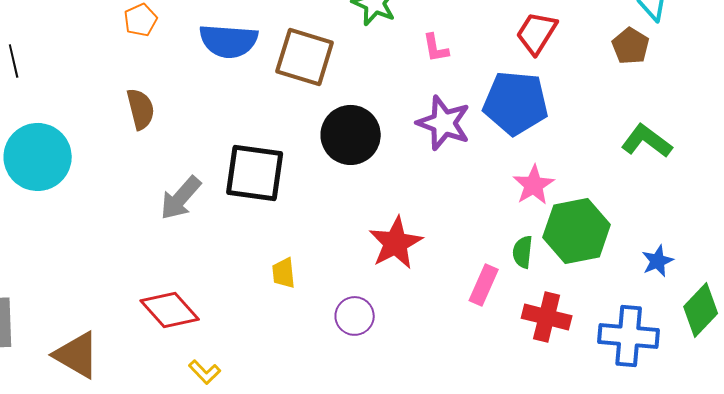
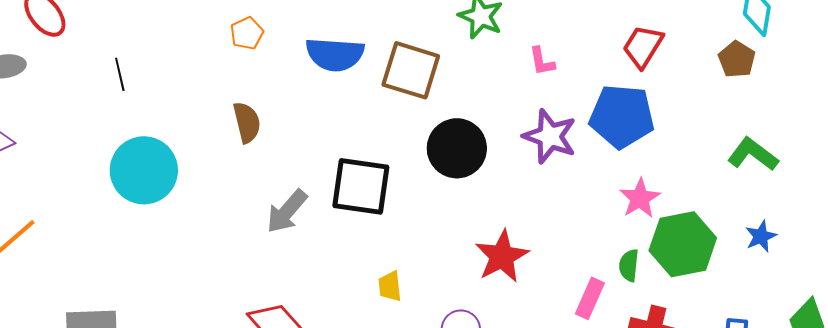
blue star: (658, 261) -> (761, 236), moved

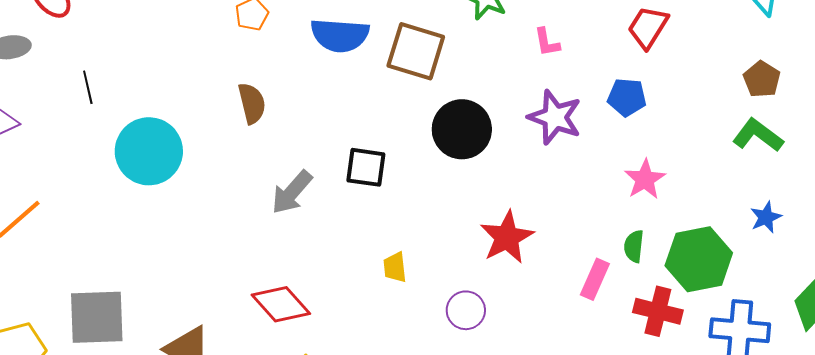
brown pentagon: (737, 59) -> (762, 79), moved
black line: (120, 74) -> (88, 87), moved
blue pentagon: (622, 116) -> (627, 97), size x0.6
black square: (361, 186) -> (366, 167), size x0.7
green hexagon: (683, 244) -> (699, 259), moved

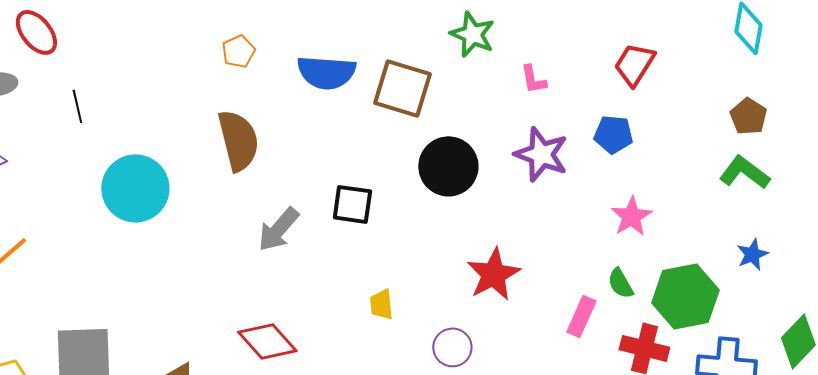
black line: (88, 87) -> (77, 106), moved
brown semicircle: (252, 103) -> (238, 140), size x1.5
green semicircle: (634, 246) -> (620, 283), turned -36

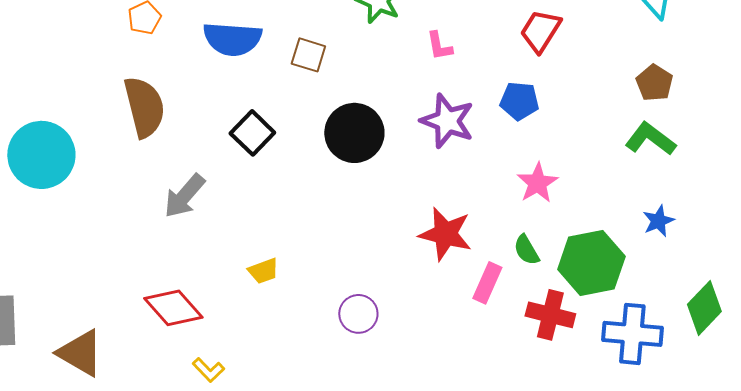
brown square: (402, 88) -> (308, 55), size x0.6
black square: (352, 204) -> (252, 133), moved, turned 36
red star: (493, 274) -> (445, 234), moved, turned -30
yellow trapezoid: (381, 304) -> (263, 271), moved, turned -104

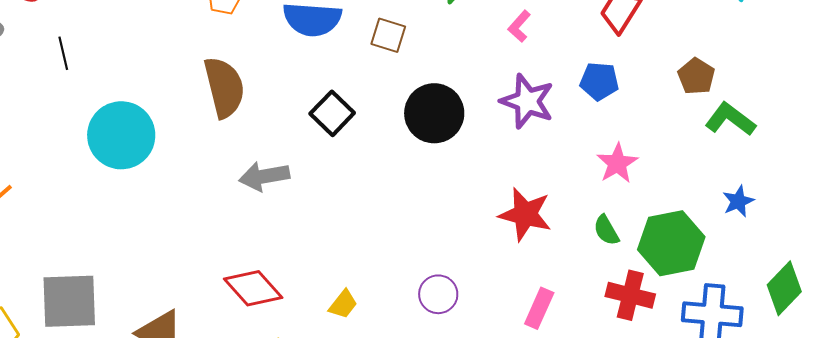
pink L-shape: (439, 46) -> (519, 26), turned 52
brown pentagon: (654, 83) -> (696, 76), moved
gray arrow: (184, 196) -> (264, 176), turned 39
yellow trapezoid: (263, 271) -> (343, 304), moved, turned -32
pink rectangle: (487, 283) -> (539, 308), moved

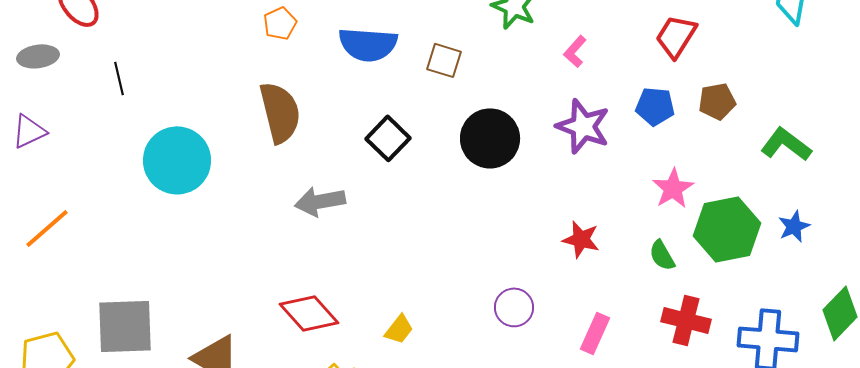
brown pentagon: (696, 76) -> (717, 101), moved, turned 30
red star: (525, 214) -> (581, 239), size x0.7
green hexagon: (671, 243) -> (727, 229), moved
purple circle: (438, 294) -> (514, 307), moved

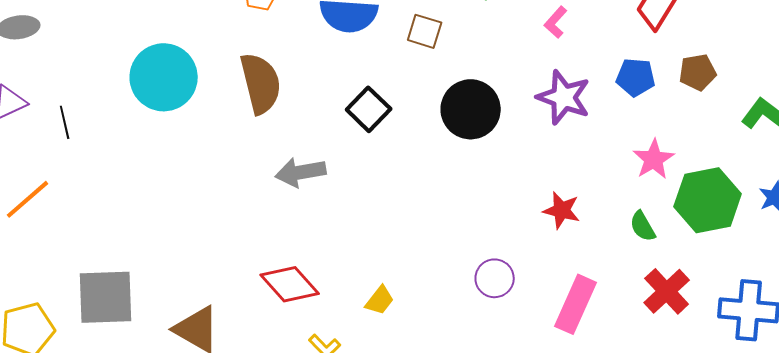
black line: (119, 78) -> (65, 122), moved
cyan circle: (177, 160) -> (164, 77), moved
red cross: (686, 320) -> (667, 291), turned 33
pink rectangle: (595, 333) -> (576, 304), size x1.4

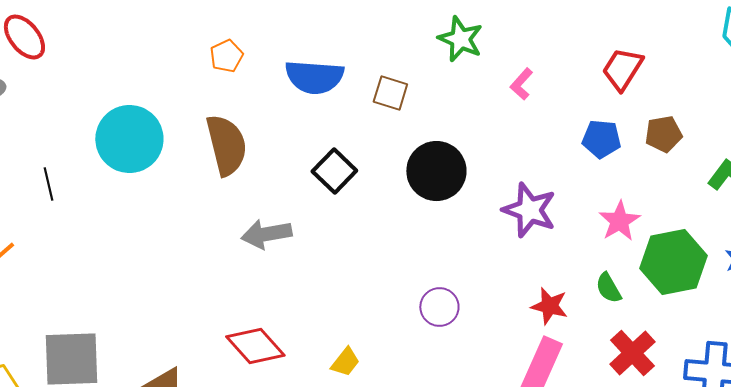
purple star: (564, 97) -> (529, 210), moved
black line: (65, 122) -> (48, 184), moved
red star: (562, 210) -> (549, 306), moved
purple circle: (495, 278) -> (439, 307), moved

